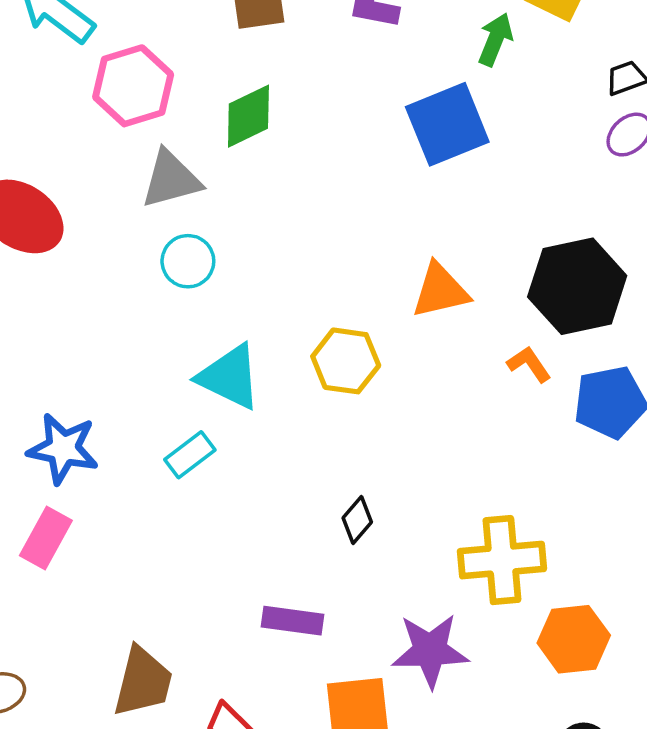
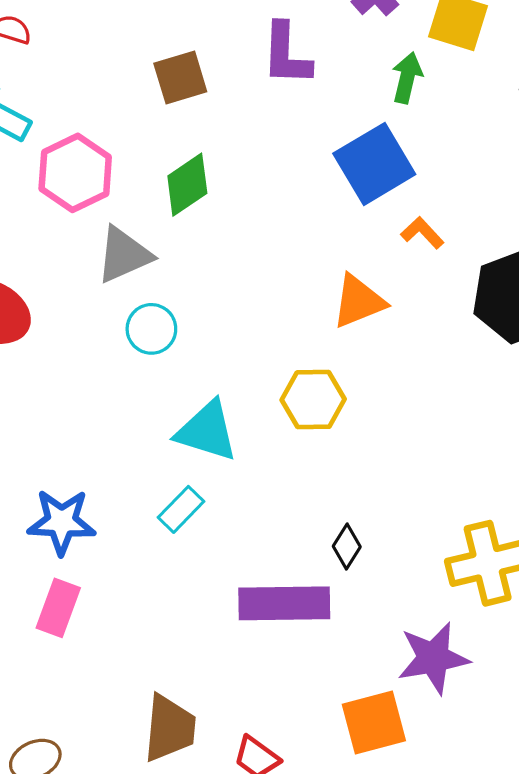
orange triangle: (440, 291) -> (359, 301), moved
orange L-shape: (529, 364) -> (422, 233), moved
purple rectangle: (292, 621) -> (284, 603), moved, size x1.6

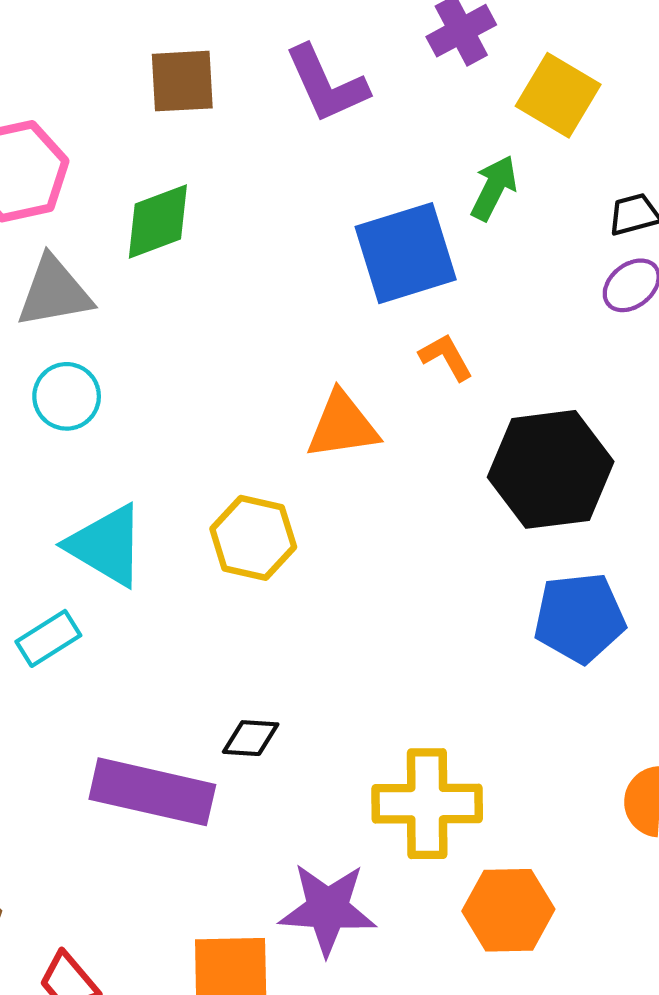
purple L-shape: (286, 54) -> (326, 84), turned -40
green arrow: (407, 78) -> (494, 188), moved
black diamond: (347, 546) -> (251, 738), turned 48

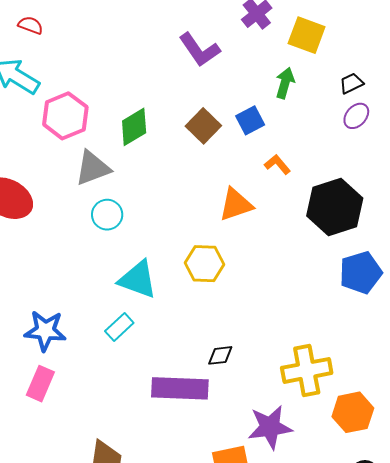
brown square: (182, 81) -> (203, 126), moved, turned -32
blue square: (406, 253) -> (250, 120), size x0.6

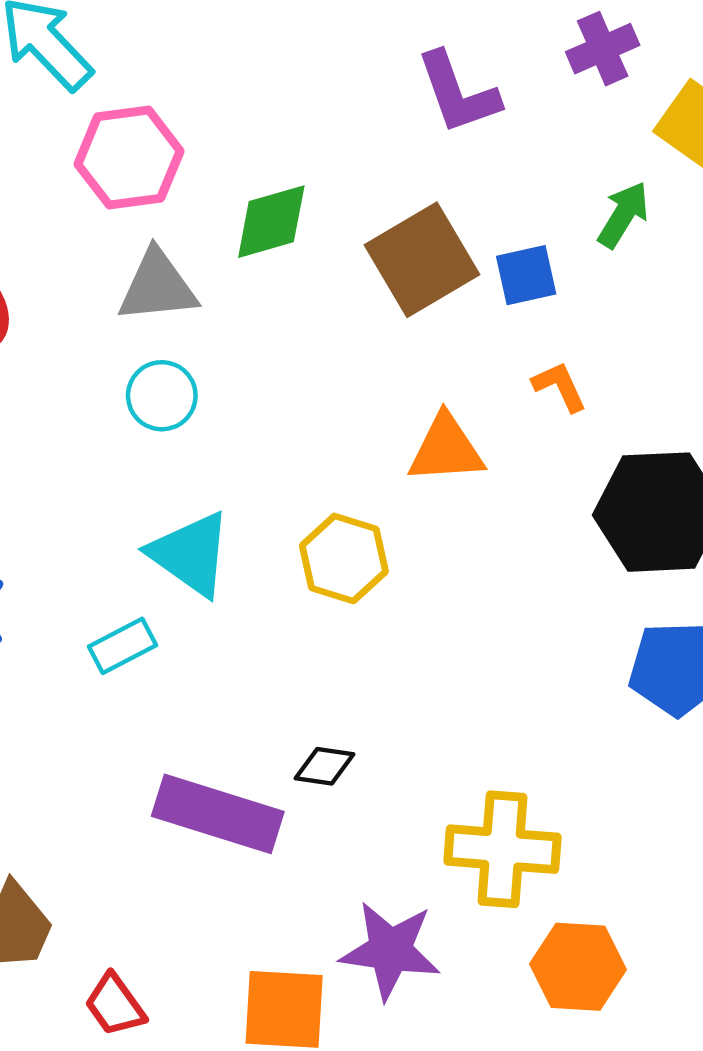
brown square: (203, 126) -> (422, 260), size x1.4

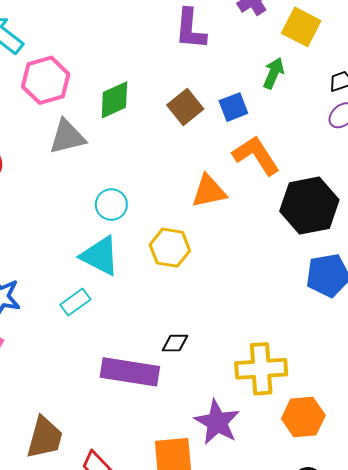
purple L-shape: (458, 93) -> (190, 29), turned 33
brown square: (422, 260) -> (185, 107), size x0.7
orange L-shape: (560, 386) -> (256, 155), size x1.8
cyan circle: (162, 396) -> (111, 205), moved
purple star: (390, 950) -> (217, 422), turned 30

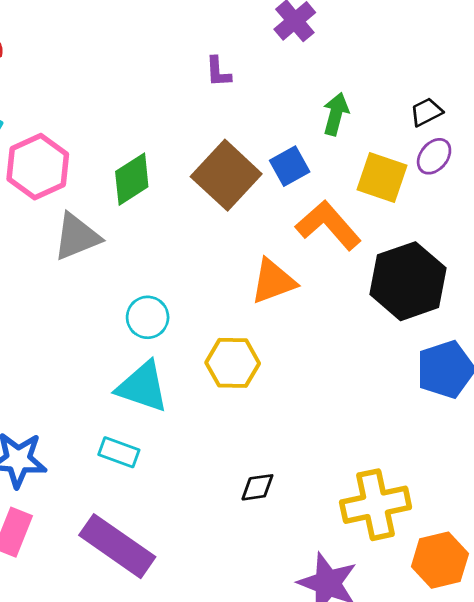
yellow square: (301, 27) -> (382, 178), moved
purple L-shape: (190, 29) -> (218, 72), size x0.6
brown square: (185, 107) -> (226, 175), size x1.4
cyan rectangle: (75, 302) -> (119, 452), turned 64
purple rectangle: (130, 372) -> (117, 546), moved, turned 34

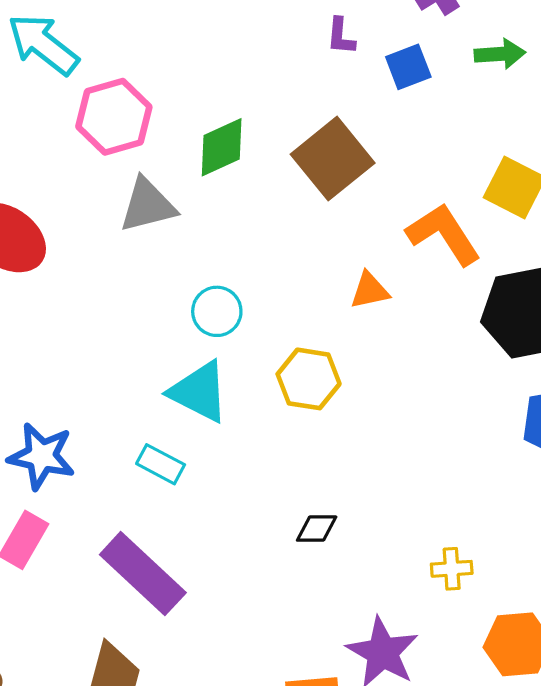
green arrow: (336, 114) -> (500, 54), moved, turned 63
blue square: (290, 166) -> (408, 67), moved
orange triangle: (273, 281) -> (370, 290), size x0.7
yellow cross: (376, 505) -> (452, 569), size x0.5

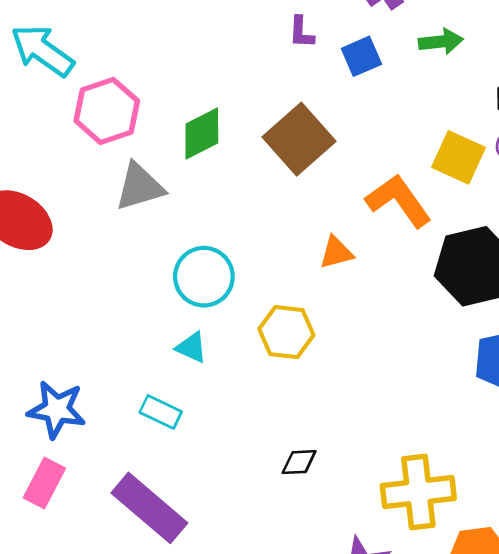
cyan circle: (217, 311) -> (204, 277), size x1.4
cyan triangle: (199, 392) -> (192, 347), size x0.6
yellow cross: (452, 569) -> (418, 492), size x2.0

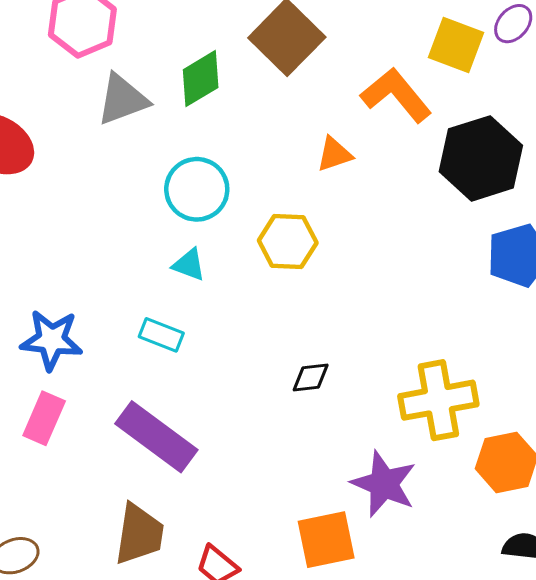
green diamond: (202, 133) -> (201, 79), moved

